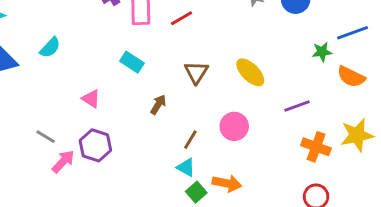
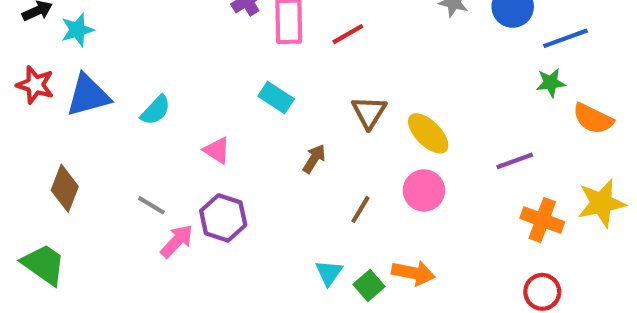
blue line: (353, 33) -> (565, 38), moved
cyan semicircle: (50, 47) -> (156, 110), moved
yellow ellipse: (250, 72) -> (428, 133), moved
cyan triangle: (186, 167) -> (329, 273), moved, turned 36

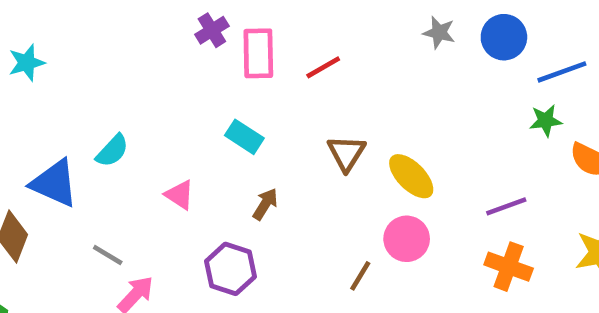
blue triangle: (88, 95) -> (54, 183), moved, turned 39
brown arrow: (314, 159) -> (265, 204), moved
brown line: (361, 209) -> (360, 276), moved
purple hexagon: (223, 218) -> (230, 269), moved
orange cross: (542, 220) -> (509, 267), moved

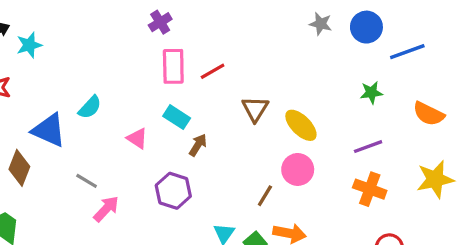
pink rectangle: (258, 53) -> (173, 66), moved
red line: (323, 67) -> (213, 71), moved
green star: (546, 121) -> (371, 93), moved
cyan rectangle: (244, 137) -> (177, 117), moved

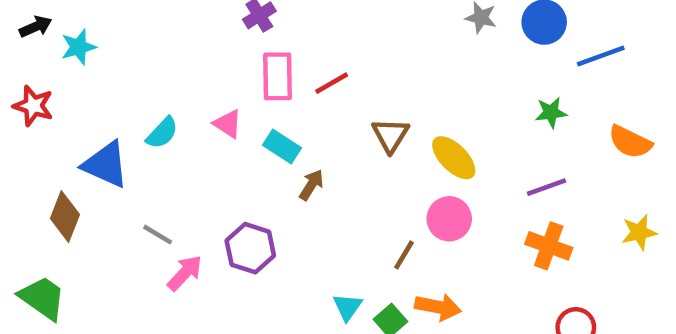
pink triangle: (137, 138) -> (228, 124), moved
yellow star: (435, 179) -> (639, 232), size x0.7
purple hexagon: (173, 191) -> (250, 248), moved

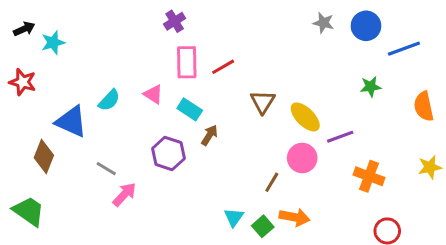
orange semicircle: (630, 142) -> (424, 106), turned 52
purple line: (546, 187) -> (340, 137), moved
purple hexagon: (250, 248) -> (168, 153), moved

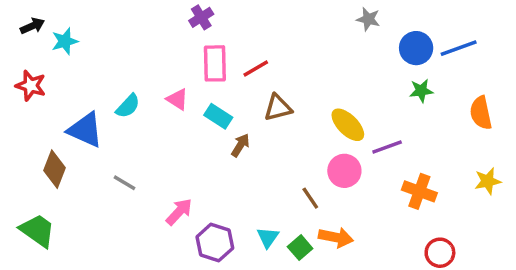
blue circle: (366, 26) -> (416, 48), moved
brown triangle: (263, 102) -> (278, 108), moved, turned 44
purple hexagon: (168, 153) -> (215, 242), moved
brown line: (272, 182) -> (310, 198), turned -65
pink arrow: (124, 194) -> (179, 212), moved

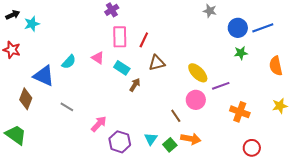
red line: (256, 69) -> (144, 40), turned -35

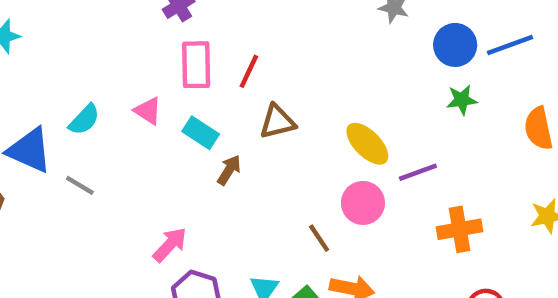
gray line: (67, 107) -> (80, 185), moved
orange cross: (240, 112) -> (460, 229), turned -30
pink arrow: (99, 124) -> (170, 245), moved

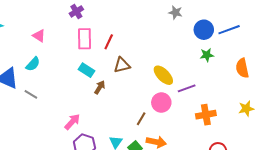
pink triangle: (148, 111) -> (39, 36), moved
brown line: (319, 238) -> (141, 119), turned 64

